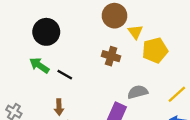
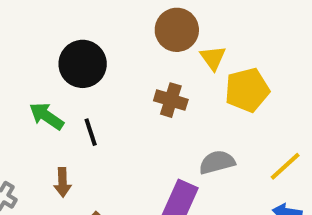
black circle: (46, 32) -> (83, 64), moved
black line: (65, 75) -> (91, 132), turned 42
brown arrow: (59, 107) -> (63, 182), moved

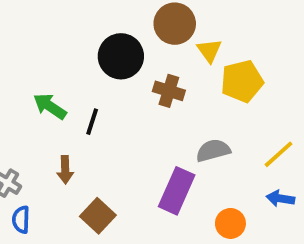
black circle: (83, 64) -> (121, 56), moved
black line: (91, 132) -> (92, 122), turned 36

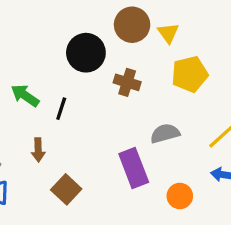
yellow triangle: (209, 51) -> (168, 33), moved
purple rectangle: (177, 191) -> (134, 168), turned -45

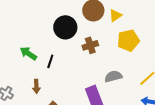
yellow triangle: (168, 33) -> (115, 15), turned 32
brown cross: (127, 82) -> (90, 45), turned -35

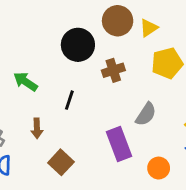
black line: (50, 61) -> (69, 100), moved
gray semicircle: (113, 76) -> (146, 114), turned 138

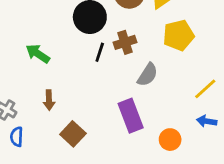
black line: (69, 100) -> (100, 52), moved
gray semicircle: (146, 114) -> (148, 75), moved

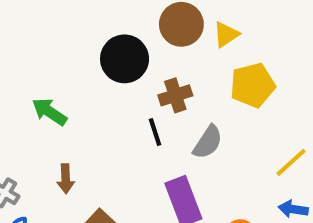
black line: (100, 52) -> (155, 132), moved, turned -36

